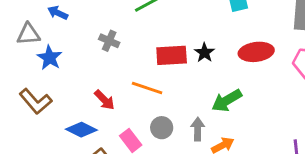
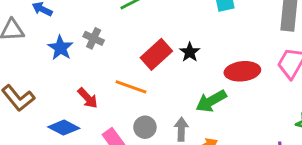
red ellipse: (256, 52) -> (242, 71), moved
red rectangle: (172, 55) -> (156, 54), turned -40
blue star: (50, 58) -> (60, 48), moved

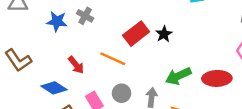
blue star: (60, 48) -> (57, 21), turned -30
red ellipse: (242, 71) -> (217, 78), moved

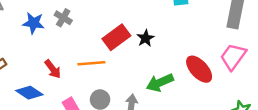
orange line: (113, 59) -> (91, 63), turned -30
red ellipse: (217, 78) -> (199, 69), moved, turned 48

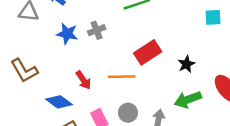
gray cross: (63, 18) -> (97, 30), turned 35
black star: (146, 38) -> (186, 64), moved

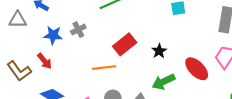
red arrow: (83, 80) -> (45, 61), moved

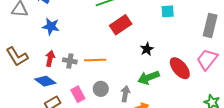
gray cross: (78, 30) -> (70, 61), moved, turned 32
red rectangle: (125, 44) -> (121, 25), moved
red arrow: (45, 61) -> (50, 59), moved, turned -133

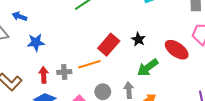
red rectangle: (121, 25) -> (109, 45), moved

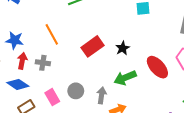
blue star: (36, 42) -> (15, 40), moved
orange line: (89, 64) -> (52, 34), moved, turned 65

